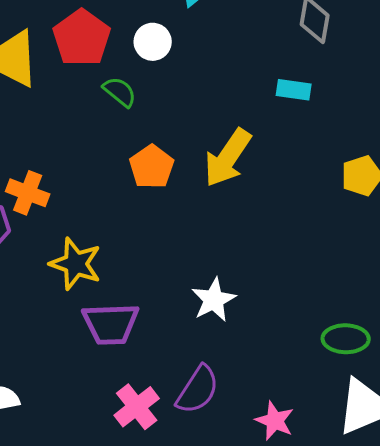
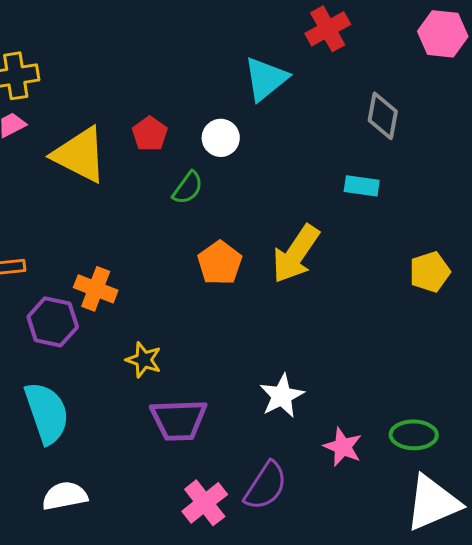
red pentagon: (82, 38) -> (150, 134), size x0.6
green semicircle: (120, 92) -> (188, 188), turned 87
yellow star: (76, 264) -> (144, 360), size x0.7
pink star: (275, 421) -> (343, 447), moved

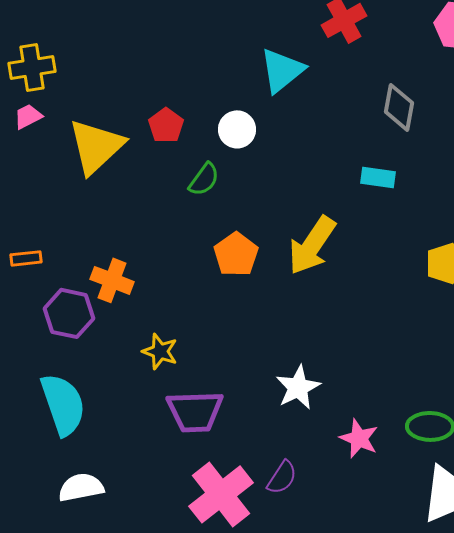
yellow triangle: (80, 155) -> (96, 146), turned 50
purple semicircle: (266, 486) -> (282, 477), size x0.7
pink cross: (205, 503) -> (221, 494), size x1.4

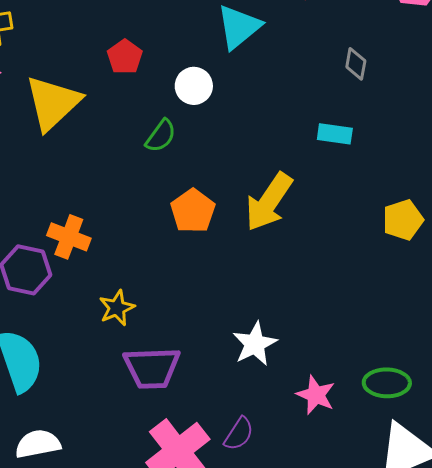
gray diamond: (399, 107) -> (356, 64), size x0.7
red pentagon: (166, 125) -> (125, 57), moved
yellow star: (160, 351) -> (117, 308), turned 30

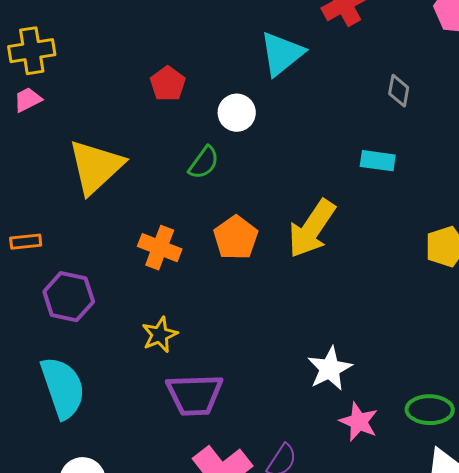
yellow triangle: (53, 103) -> (96, 167), moved
orange cross: (69, 237) -> (160, 248), moved
white star: (255, 344) -> (330, 369), moved

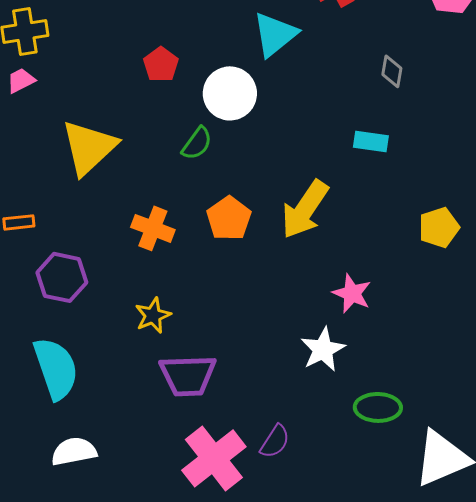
white circle: (237, 113) -> (230, 93), size x1.4
green ellipse: (430, 410) -> (378, 407), moved
pink star: (359, 422) -> (352, 293), moved

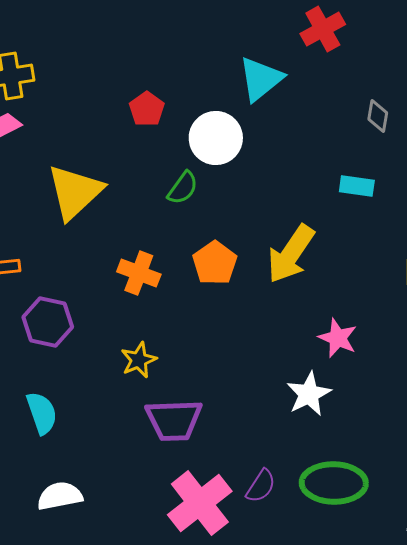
cyan semicircle: (56, 368) -> (42, 413), size x0.7
green ellipse: (378, 407) -> (334, 483), moved, size x1.4

